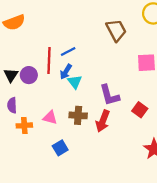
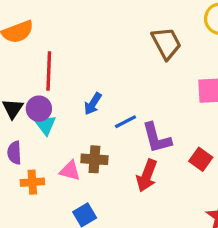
blue line: (68, 52) -> (126, 122), moved
red line: (49, 60) -> (49, 71), moved
cyan triangle: (75, 82) -> (45, 125), moved
brown cross: (78, 115) -> (94, 159), moved

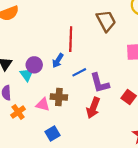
red line: (49, 71) -> (71, 39), moved
purple circle: (39, 109) -> (34, 65), moved
orange cross: (32, 182) -> (18, 112), turned -32

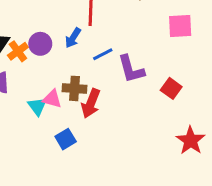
cyan triangle: (27, 74) -> (37, 106), moved
red arrow: (93, 108) -> (91, 103), moved
orange cross: (18, 112) -> (18, 51), moved

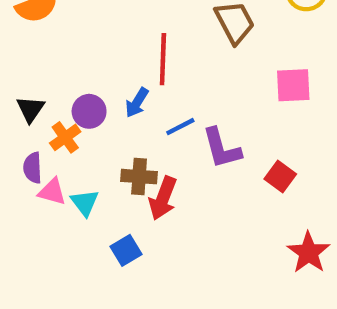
orange cross: (18, 51) -> (65, 137), moved
pink triangle: (52, 99) -> (52, 192), moved

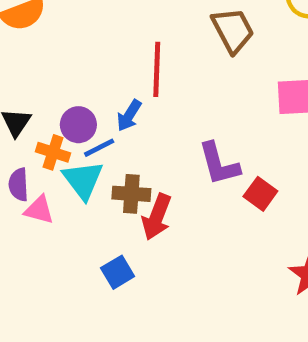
blue line: (180, 127) -> (99, 148), moved
orange cross: (65, 137) -> (53, 152), turned -36
red square: (280, 177) -> (260, 194), moved
cyan triangle: (85, 203) -> (83, 180), moved, size x1.4

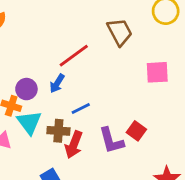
red line: (157, 69) -> (74, 56), turned 52
blue line: (99, 148) -> (81, 109), moved
purple L-shape: (219, 164) -> (111, 141), moved

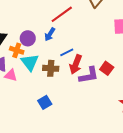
purple L-shape: (111, 141) -> (89, 75), turned -85
red arrow: (74, 145) -> (76, 64), moved

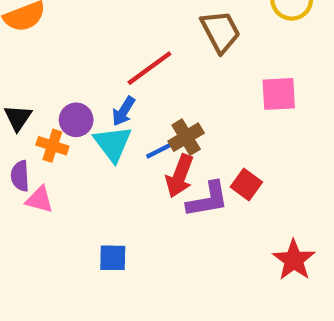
cyan triangle: (30, 62) -> (113, 144), moved
brown cross: (51, 68) -> (186, 137), moved, turned -35
blue square: (45, 102) -> (113, 258), turned 32

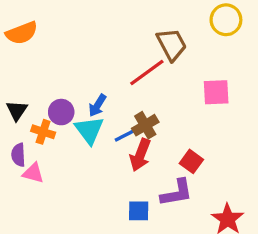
red line: (149, 68) -> (147, 72), moved
purple L-shape: (208, 200) -> (177, 193), moved
blue square: (113, 258) -> (139, 211), moved

